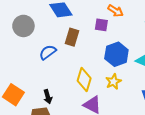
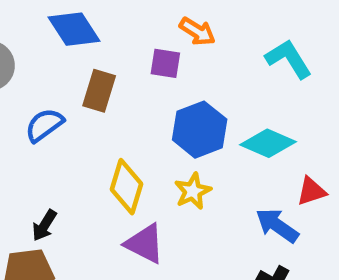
black arrow: (48, 97) -> (44, 225), turned 48

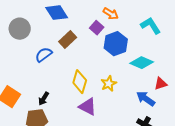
purple square: (165, 63) -> (97, 28), turned 32
brown rectangle: (99, 91) -> (68, 40), turned 30
blue hexagon: (200, 130) -> (116, 44), moved

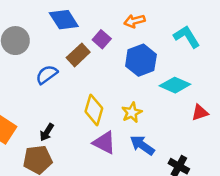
orange arrow: (111, 14) -> (134, 21), turned 133
purple square: (97, 28) -> (102, 39), moved
blue arrow: (146, 99) -> (142, 145), moved

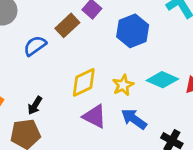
cyan diamond: (175, 85) -> (162, 80), moved
yellow diamond: (94, 110) -> (84, 82), turned 48

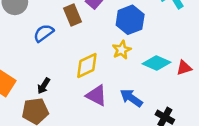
brown rectangle: (67, 25) -> (72, 15), turned -70
yellow star: (123, 85) -> (122, 50), moved

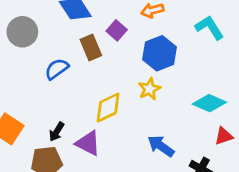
cyan diamond: (156, 63) -> (209, 103), moved
red triangle: (184, 68) -> (224, 136), moved
purple triangle: (96, 95) -> (88, 143), moved

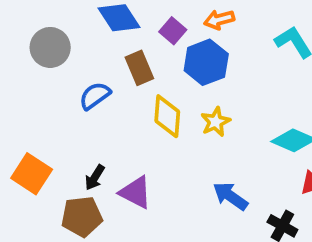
purple square: (117, 30) -> (173, 31), moved
blue hexagon: (159, 53) -> (206, 62), moved
yellow diamond: (108, 107) -> (167, 116), moved, turned -60

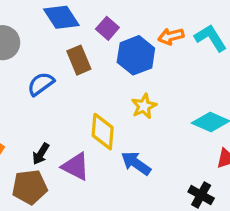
orange arrow: (219, 20) -> (171, 36), moved
yellow diamond: (167, 116) -> (103, 132), moved
blue arrow: (230, 196) -> (136, 163), moved

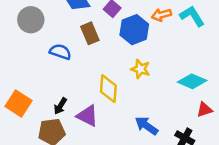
blue semicircle: (41, 84) -> (60, 52), turned 55
yellow star: (144, 106) -> (140, 69), turned -30
blue arrow: (136, 163) -> (147, 126), moved

